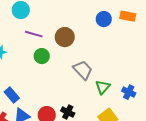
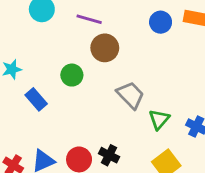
purple line: (34, 34) -> (89, 19), moved
blue rectangle: (12, 95) -> (36, 99), moved

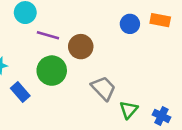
purple line: (89, 19) -> (48, 35), moved
green circle: (72, 75) -> (52, 71), size x1.5

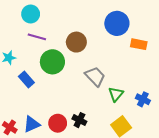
orange rectangle: (160, 20) -> (139, 44), moved
blue circle: (130, 24) -> (117, 23), size x1.5
purple line: (48, 35) -> (37, 37), moved

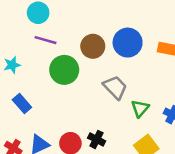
blue circle: (117, 23) -> (128, 43), moved
blue rectangle: (26, 80) -> (22, 103), moved

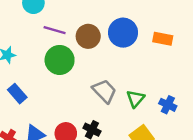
purple line: (46, 40) -> (55, 30), moved
gray trapezoid: (115, 87) -> (104, 91), moved

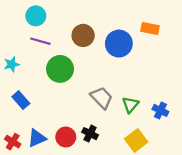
purple line: (55, 30) -> (40, 41), moved
brown circle: (88, 36) -> (83, 35), moved
orange rectangle: (163, 39) -> (150, 29), moved

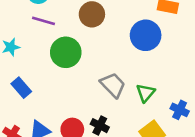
blue circle: (119, 44) -> (146, 35), moved
blue cross: (160, 110) -> (180, 110), moved

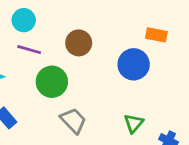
gray trapezoid: (113, 85) -> (73, 121), moved

